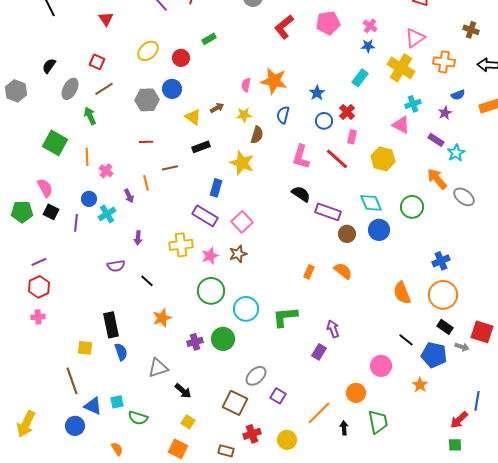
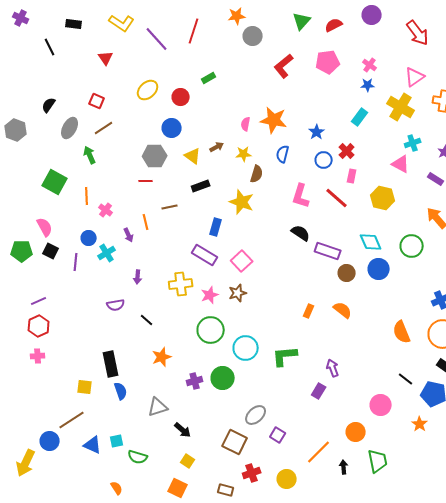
gray hexagon: (147, 100) -> (155, 156), moved
brown line: (72, 381) -> (72, 420), turned 76
blue circle: (75, 426) -> (50, 441), moved

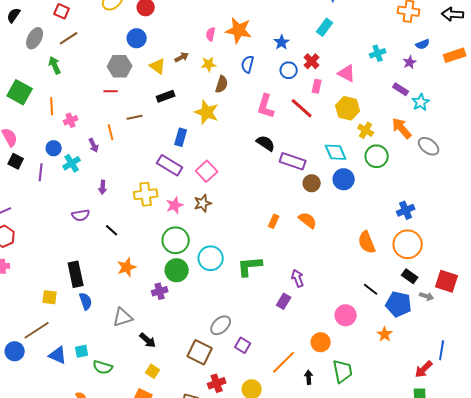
yellow cross: (401, 107) -> (366, 130), moved, size x0.6
pink triangle: (401, 164) -> (347, 73), moved
pink cross: (106, 210) -> (71, 120), turned 32
green circle: (223, 378) -> (177, 270), moved

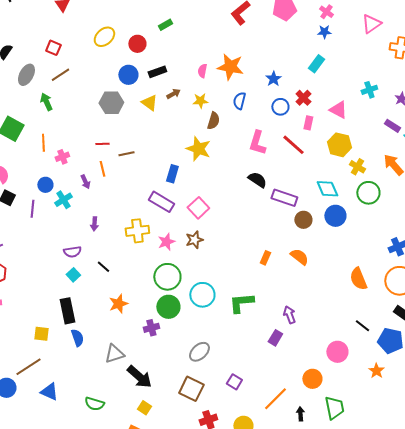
red line: (111, 91) -> (102, 144), moved
black rectangle: (166, 96) -> (157, 72), moved
gray ellipse: (221, 325) -> (199, 352), moved
black arrow: (148, 340) -> (139, 377), size x1.5
cyan square: (82, 351) -> (73, 275), moved, turned -32

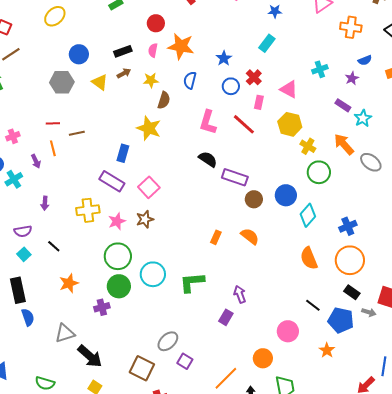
red circle: (137, 44) -> (156, 23), moved
black rectangle: (157, 72) -> (123, 51), moved
cyan diamond: (327, 189) -> (308, 215), moved, turned 65
gray ellipse: (199, 352) -> (168, 341), moved

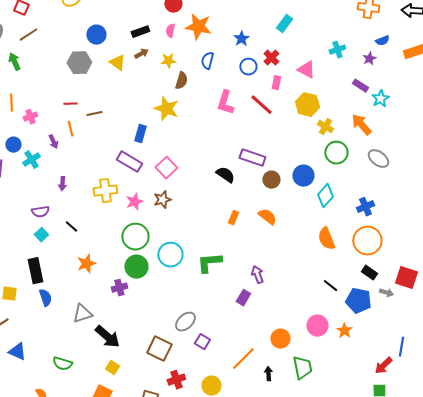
black semicircle: (208, 159) -> (225, 175), moved
gray ellipse: (371, 162) -> (378, 159), moved
pink circle: (288, 331) -> (317, 326), moved

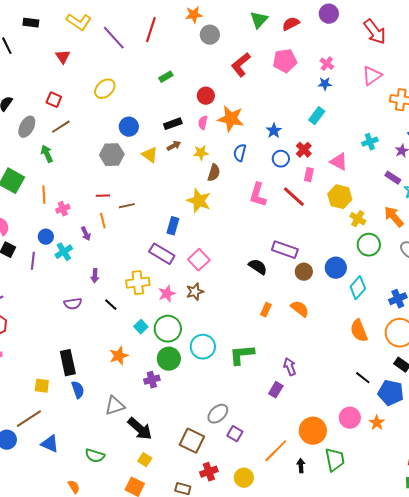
black line: (71, 227) -> (111, 305), moved
cyan square: (41, 235) -> (141, 327), moved
orange circle: (280, 339) -> (313, 431), size x1.4

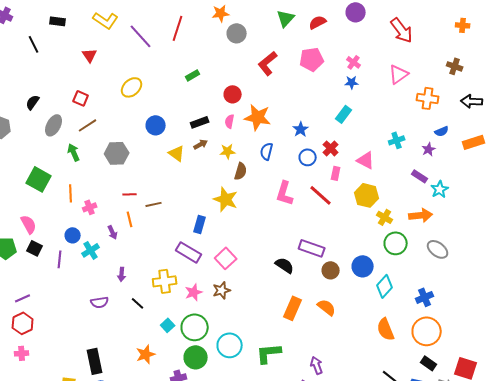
gray hexagon: (112, 155) -> (117, 153), moved
orange arrow: (394, 217) -> (421, 215), turned 125
orange rectangle: (266, 310) -> (293, 308), size x1.6

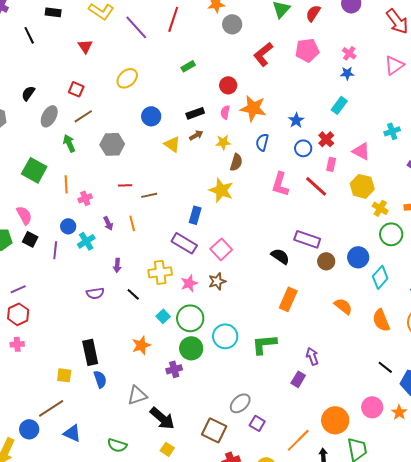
red semicircle: (318, 22) -> (313, 13), turned -30
orange line: (130, 219) -> (132, 223), moved
orange semicircle: (327, 307) -> (343, 306), moved

